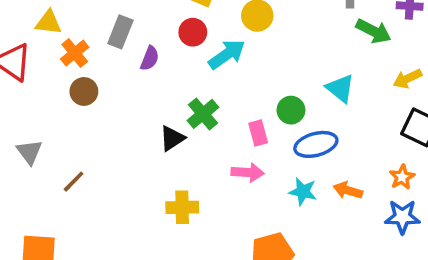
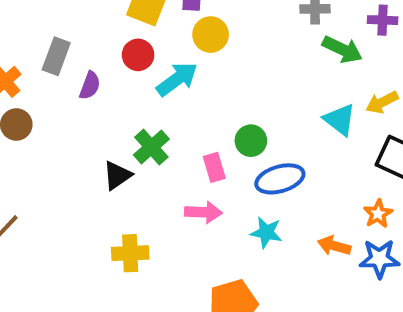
cyan triangle: (340, 88) -> (340, 120), moved
orange arrow: (348, 190) -> (334, 246), moved

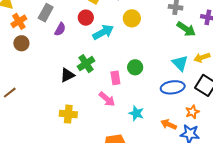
yellow circle: (211, 35) -> (132, 18), moved
blue ellipse: (280, 179) -> (173, 87), moved
pink arrow: (203, 212) -> (107, 99), turned 30

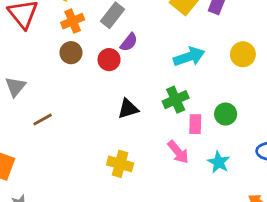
red circle: (86, 18) -> (109, 60), moved
yellow circle: (132, 18) -> (243, 54), moved
green cross: (86, 64) -> (176, 100), moved
cyan star: (136, 113) -> (219, 162), moved

